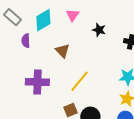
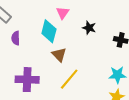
cyan diamond: (43, 20) -> (49, 31), moved, turned -45
brown triangle: (62, 51) -> (59, 55), moved

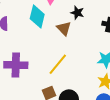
brown triangle: (59, 55) -> (64, 28), moved

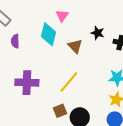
black star: (77, 13) -> (98, 33), moved

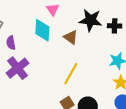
black star: (98, 33) -> (90, 20), size x1.6
purple cross: (27, 83) -> (18, 68), moved, turned -30

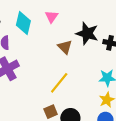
cyan diamond: (42, 30) -> (23, 23), moved

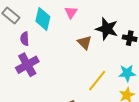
yellow line: (59, 83) -> (97, 81), moved

